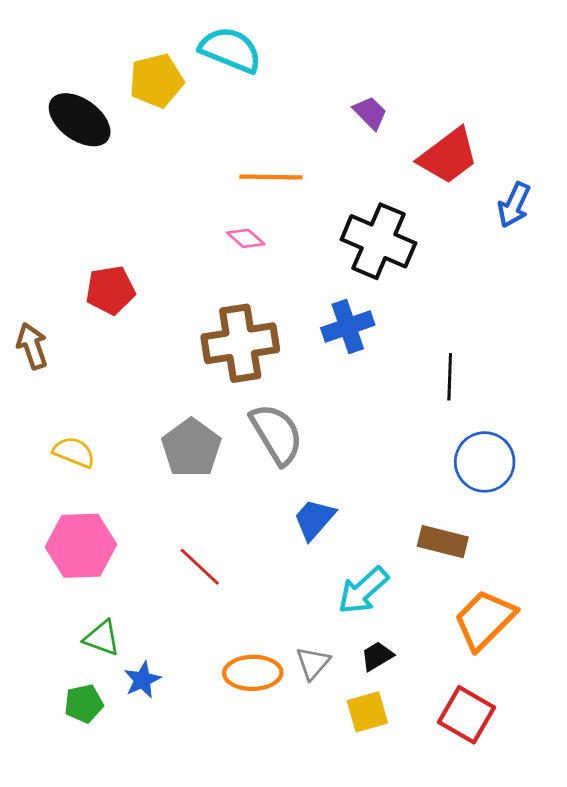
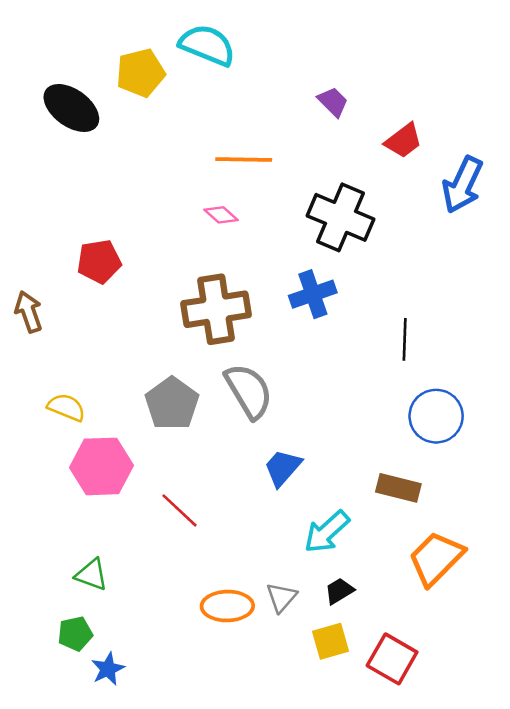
red trapezoid: (448, 156) -> (403, 141), size x0.7
blue arrow: (514, 205) -> (463, 185), size x1.4
pink hexagon: (81, 546) -> (102, 466), moved
blue star: (142, 680) -> (108, 669), moved
red square: (466, 715) -> (392, 659), moved

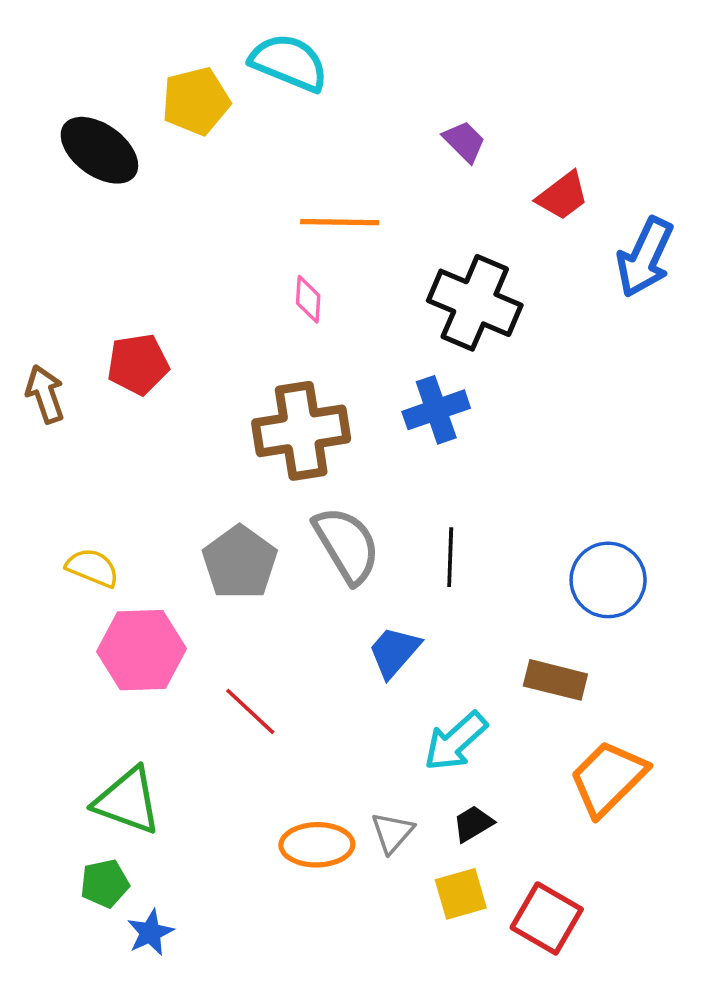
pink diamond: (221, 215) -> (308, 299), turned 52
brown arrow: (29, 312) -> (45, 394), moved
black line: (405, 339) -> (450, 557), moved
green triangle: (91, 575) -> (127, 801), size x1.5

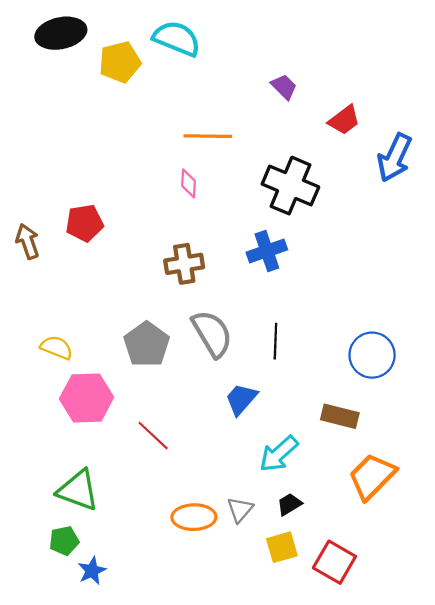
black ellipse: (99, 150) -> (61, 33), moved, turned -48
brown cross: (301, 431) -> (184, 264), size x0.7

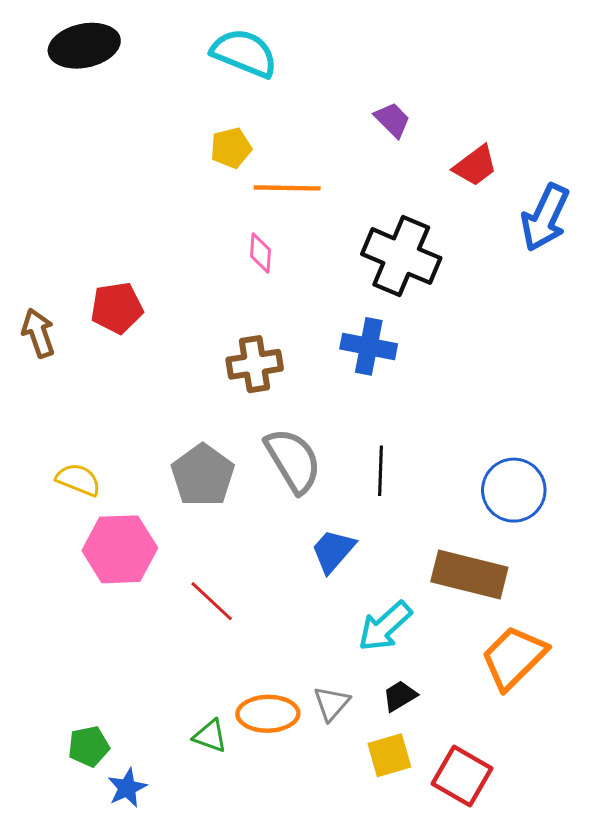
yellow pentagon: (120, 62) -> (231, 148), moved, size x0.7
blue cross: (267, 251) -> (369, 346), turned 30
brown rectangle: (340, 416) -> (469, 575), size x1.4
green triangle: (78, 490) -> (210, 736), moved, size x0.6

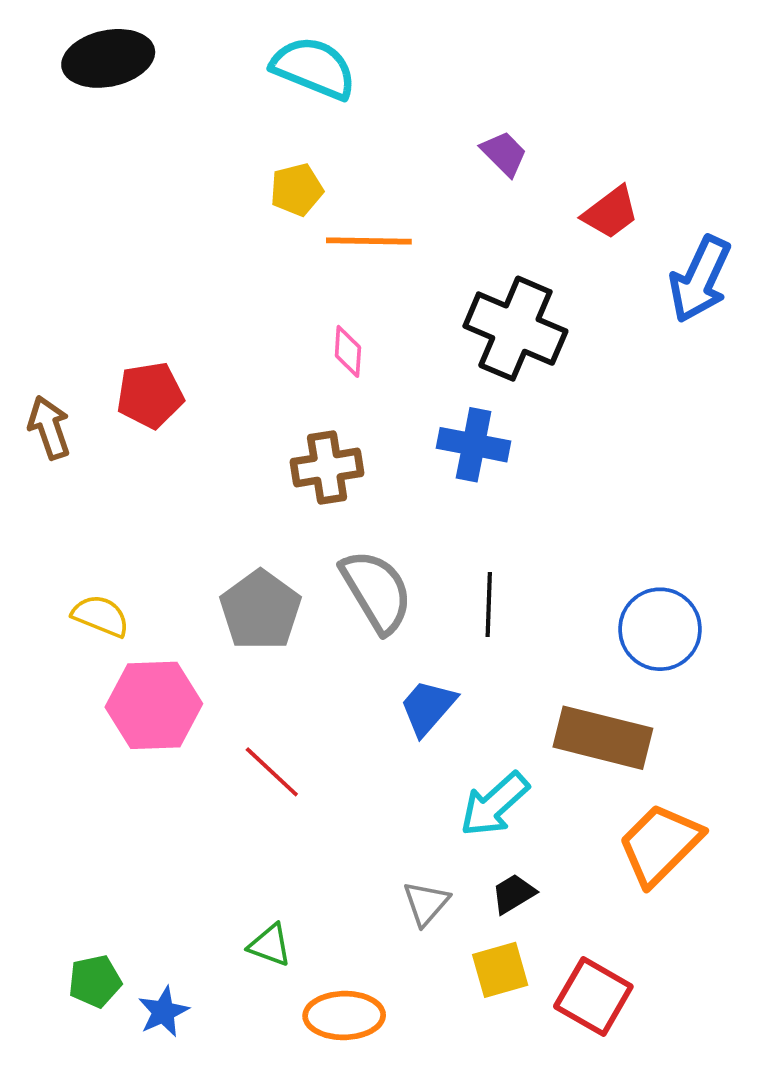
pink diamond: (261, 253) -> (348, 351), moved
orange ellipse: (268, 714) -> (344, 1016), moved
green pentagon: (89, 746) -> (95, 981), moved

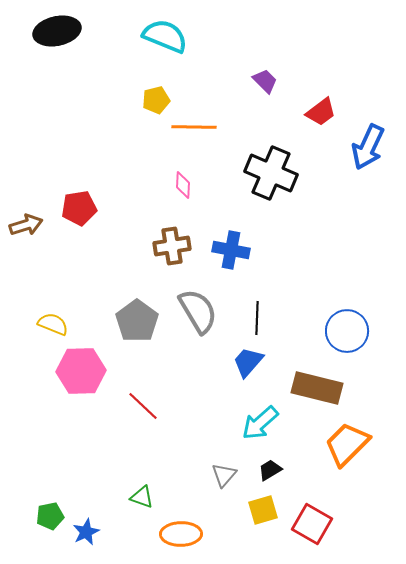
brown arrow: (49, 428) -> (26, 225), turned 92
blue cross: (474, 445) -> (231, 250), moved
blue trapezoid: (428, 707) -> (248, 362), moved

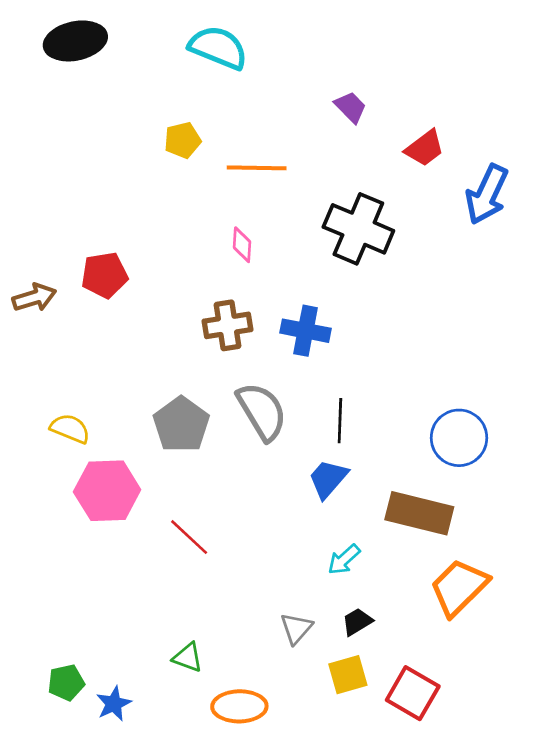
yellow pentagon: (156, 100) -> (183, 140), moved
cyan arrow: (260, 423) -> (344, 560), size x0.7

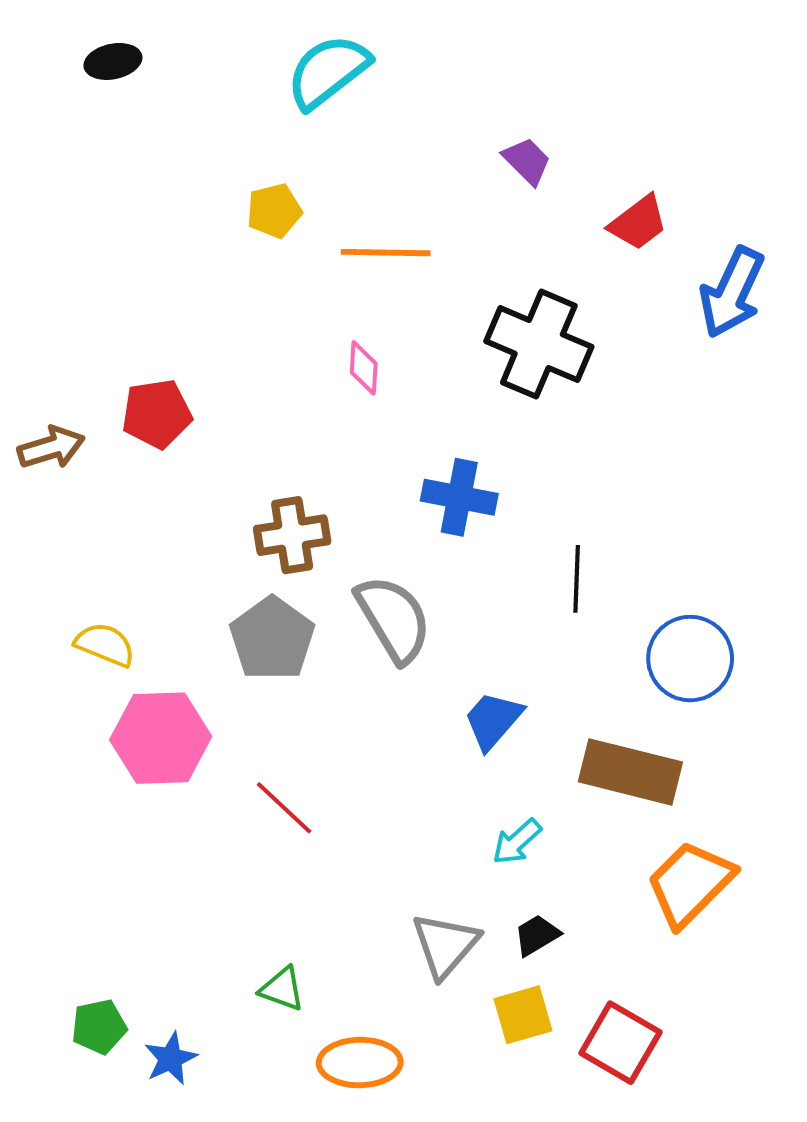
black ellipse: (75, 41) -> (113, 61), size x0.6
cyan semicircle: (218, 48) -> (328, 71), turned -60
brown cross: (227, 325) -> (292, 535), moved
black line: (340, 421) -> (577, 579), moved
gray triangle: (296, 628) -> (445, 945), size x1.4

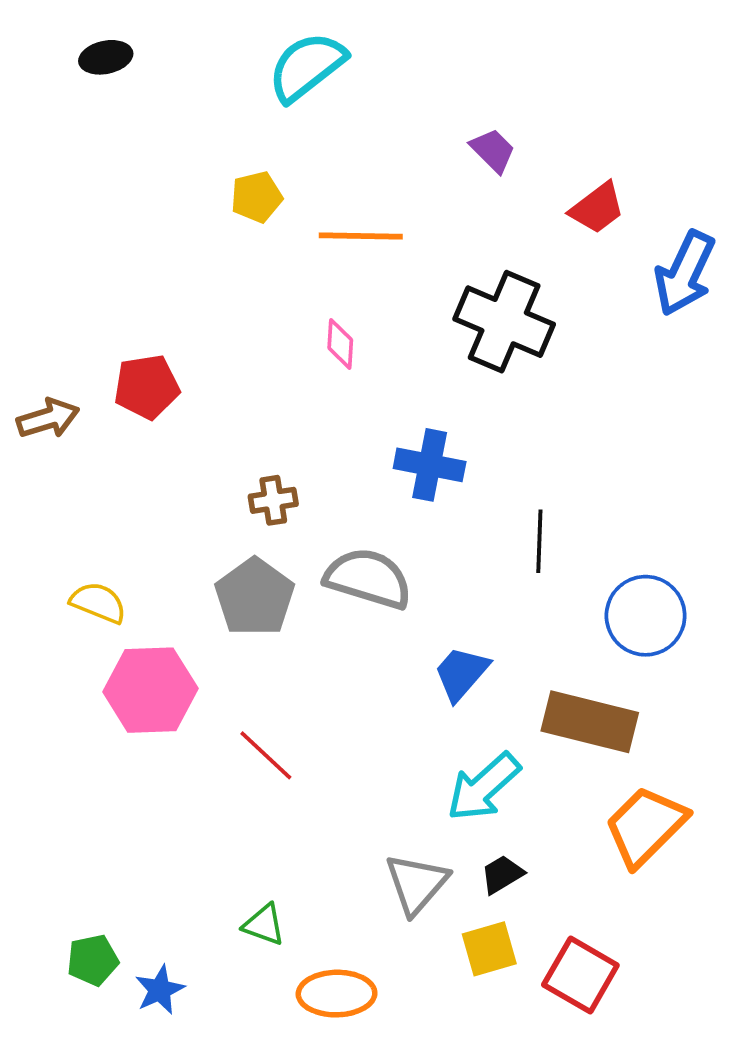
brown cross: (292, 535) -> (273, 500), size x0.7
gray semicircle: (394, 619) -> (368, 578), turned -42
cyan arrow: (517, 842) -> (484, 787), size x1.6

